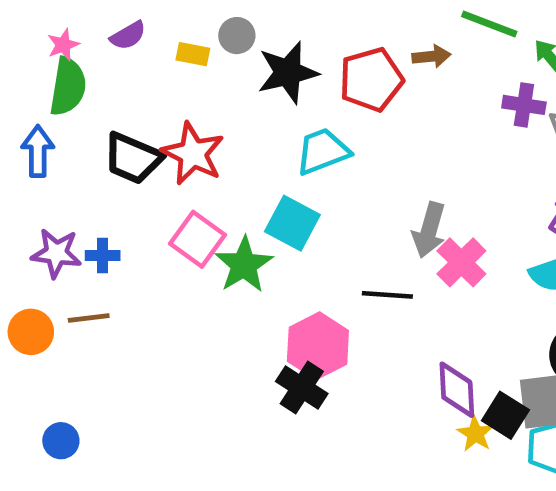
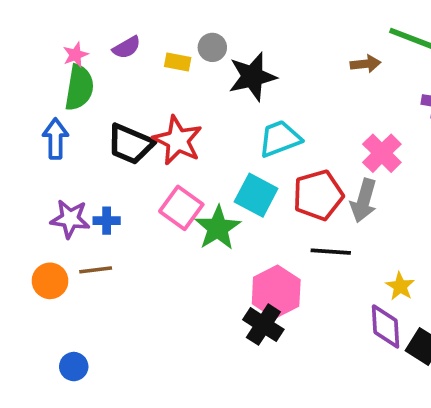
red pentagon: (371, 80) -> (318, 195), moved
pink cross: (461, 262) -> (382, 153), moved
yellow star: (475, 434) -> (400, 286), moved

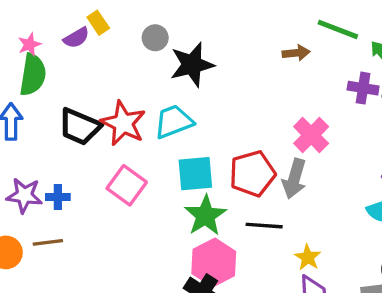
yellow rectangle: (178, 62) -> (98, 23), moved, turned 45
cyan trapezoid: (280, 139) -> (174, 122), moved
cyan square: (256, 195) -> (195, 174), turned -33
green star: (218, 228) -> (205, 216), moved
yellow star: (400, 286) -> (308, 257), moved

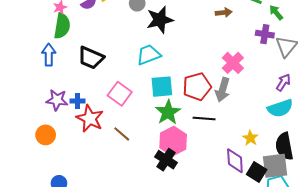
red star: (123, 123) -> (90, 118), moved
brown line: (48, 242) -> (122, 134), moved, turned 48
yellow star: (308, 257) -> (250, 138), moved

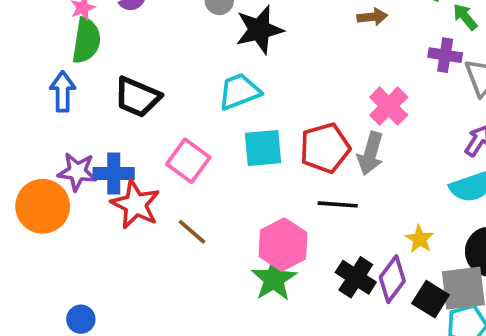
blue cross: (77, 101) -> (114, 173), size x1.5
green star: (168, 112) -> (274, 279), moved
orange circle: (46, 135) -> (43, 206), moved, size x1.5
black cross: (166, 160) -> (356, 277), moved
purple diamond: (235, 161) -> (392, 279), turned 40

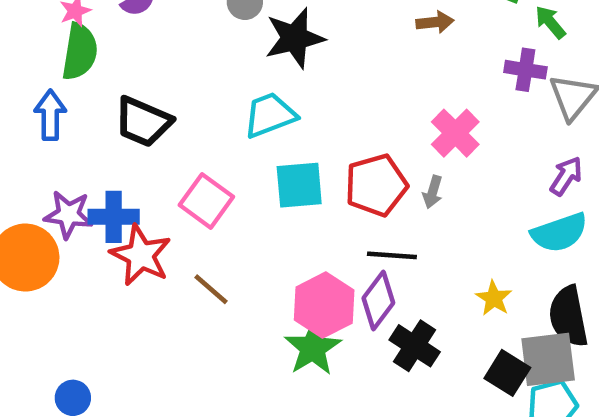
gray arrow: (370, 153) -> (433, 192), size x0.6
purple diamond: (392, 279) -> (378, 301), moved

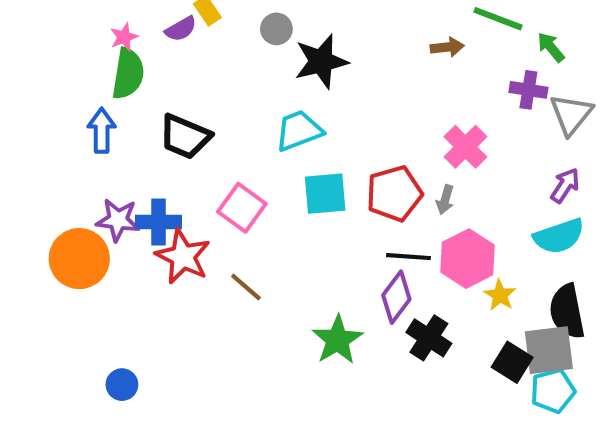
pink hexagon: (324, 305) -> (467, 259), moved

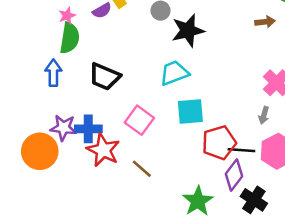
red pentagon: (394, 194) -> (219, 143), moved

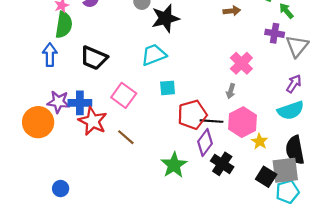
cyan square: (190, 111) -> (168, 88), size x0.7

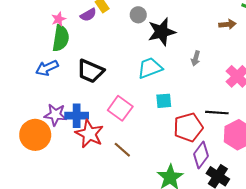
blue arrow: (50, 55) -> (47, 68), turned -115
gray arrow: (231, 91) -> (196, 58), moved
black line: (211, 121) -> (217, 113), moved

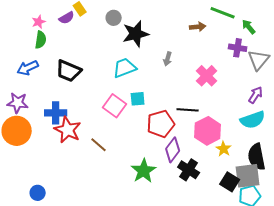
green semicircle: (61, 38) -> (41, 40), size x0.7
pink square: (120, 108) -> (115, 106), moved
purple star: (55, 115) -> (18, 103), moved

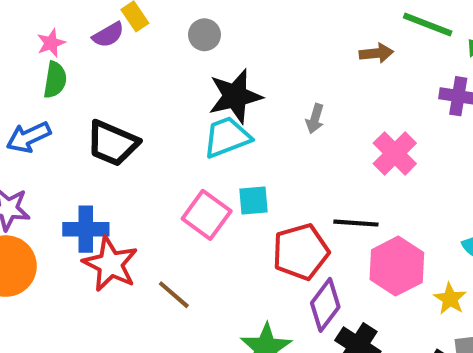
black star: (136, 34) -> (235, 96), moved
yellow star: (224, 149) -> (450, 299), moved

